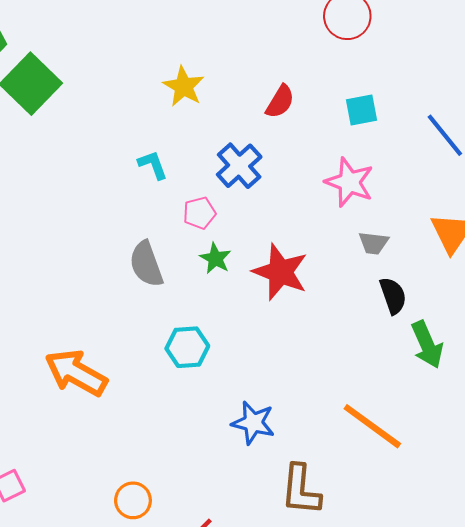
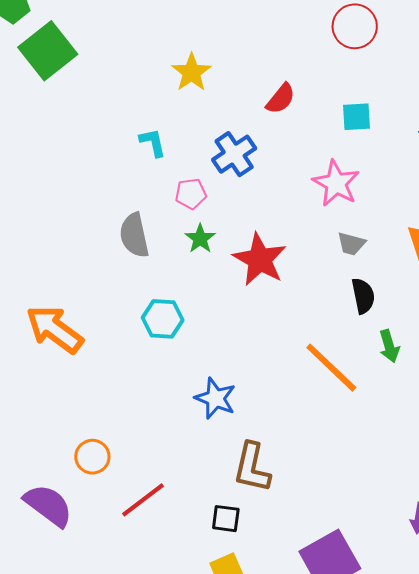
green arrow: (427, 345) -> (389, 346), size x0.7
orange line: (372, 426) -> (331, 368), moved

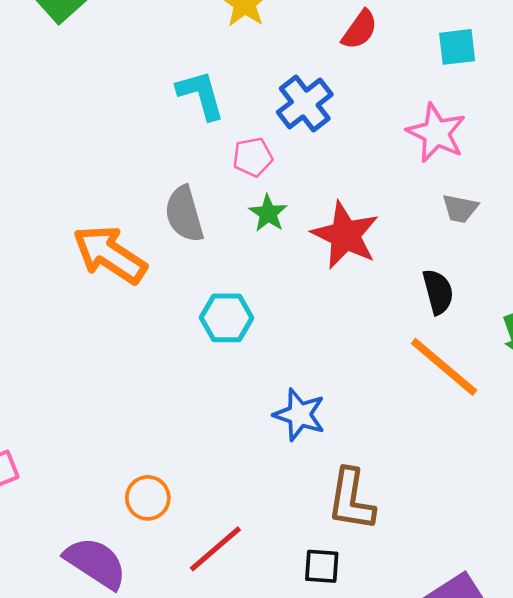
cyan L-shape: (153, 142) -> (201, 95), size x1.4
black semicircle: (363, 296) -> (438, 292), moved
orange arrow: (54, 329) -> (110, 254), moved

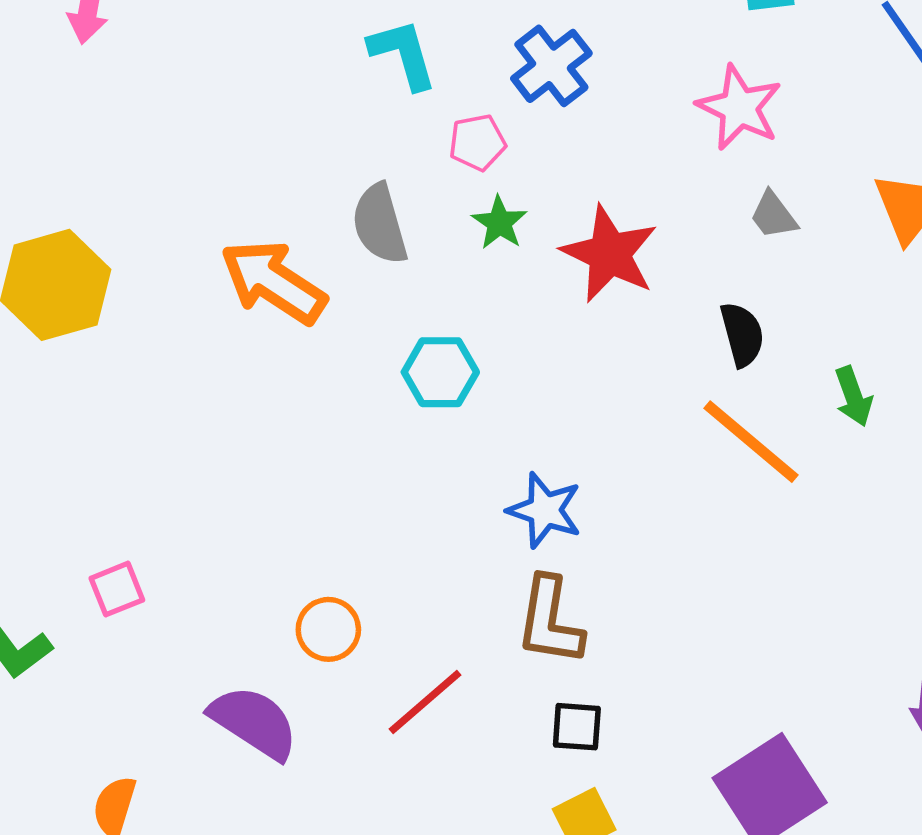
gray trapezoid: (460, 208) -> (773, 215), turned 42
brown L-shape: (351, 500) -> (550, 621), moved

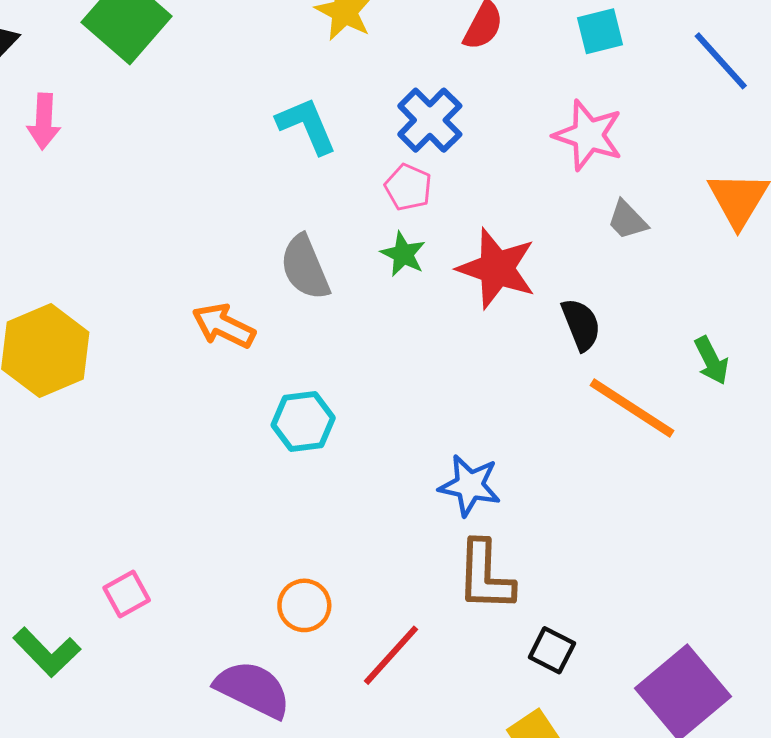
pink pentagon: (477, 142) -> (408, 187), moved, turned -30
orange arrow: (273, 282) -> (224, 326), size x0.7
black semicircle: (742, 334) -> (581, 324), moved
cyan hexagon: (440, 372) -> (303, 422), moved
black square: (577, 727) -> (552, 650), moved, turned 30

